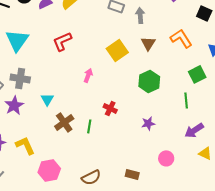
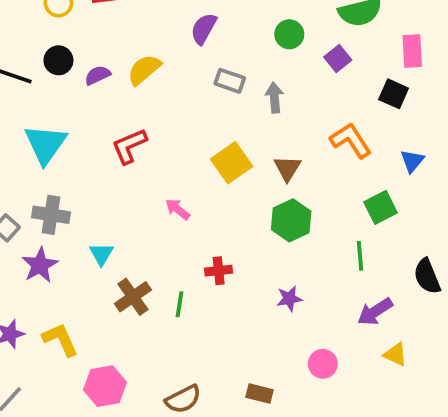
brown triangle: (148, 43) -> (287, 168), moved
pink arrow: (88, 75) -> (178, 209), turned -72
red cross: (110, 108) -> (219, 271), turned -32

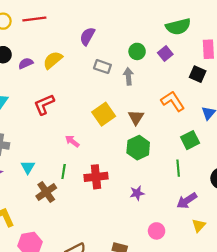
green circle: (289, 34) -> (137, 51), moved
red cross: (219, 271) -> (96, 177), size x1.5
green line: (179, 304) -> (64, 171), moved
yellow triangle: (395, 354) -> (199, 226), turned 48

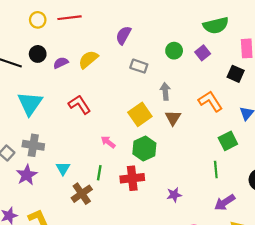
gray arrow: (128, 76) -> (165, 91), moved
red L-shape: (44, 104) -> (79, 105), turned 80
green hexagon: (138, 148) -> (144, 149), moved

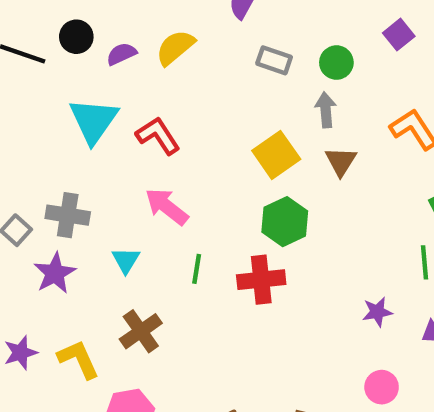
green circle: (174, 51) -> (336, 63), moved
cyan triangle: (30, 103) -> (94, 121), moved
pink arrow: (108, 142) -> (167, 207), moved, size x1.5
brown cross: (82, 194) -> (141, 331), moved
purple star: (174, 195) -> (377, 312), moved

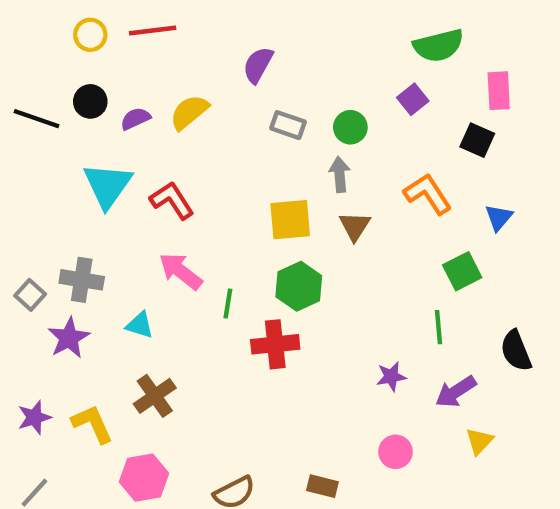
yellow square: (276, 155) -> (290, 220), turned 30
cyan triangle: (126, 260) -> (140, 325), turned -44
green line: (197, 269) -> (228, 303), moved

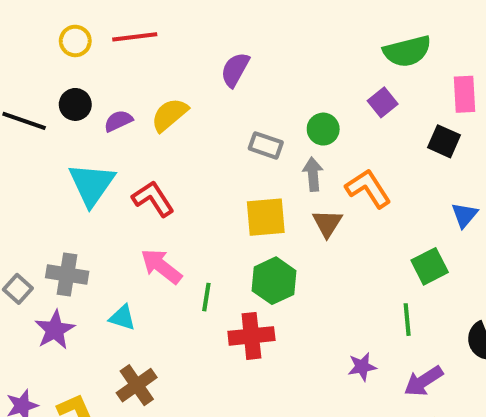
gray rectangle: (288, 125) -> (266, 145), moved
orange L-shape: (428, 194) -> (368, 188), moved

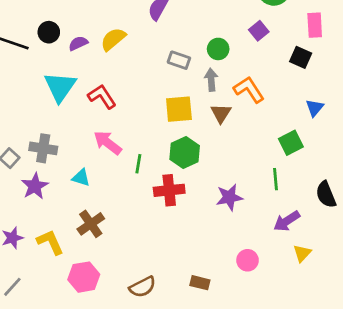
purple star: (362, 367) -> (229, 197), moved, size x1.4

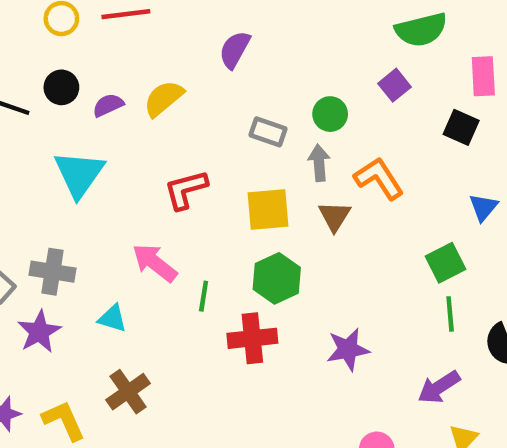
red L-shape: (102, 97) -> (186, 190), moved, turned -72
green line: (276, 179) -> (450, 314), moved

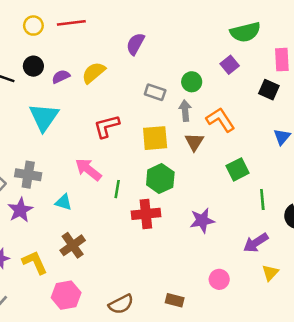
green square: (446, 263) -> (237, 169), moved

